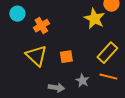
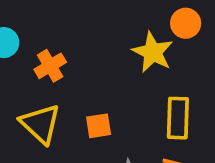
yellow rectangle: (107, 53) -> (178, 118), turned -40

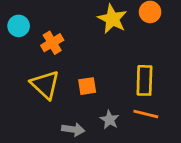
yellow star: (153, 52) -> (112, 19), moved

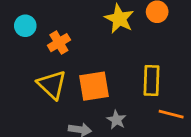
orange square: (87, 86) -> (94, 86), size x1.6
orange line: (146, 114) -> (171, 114), moved

